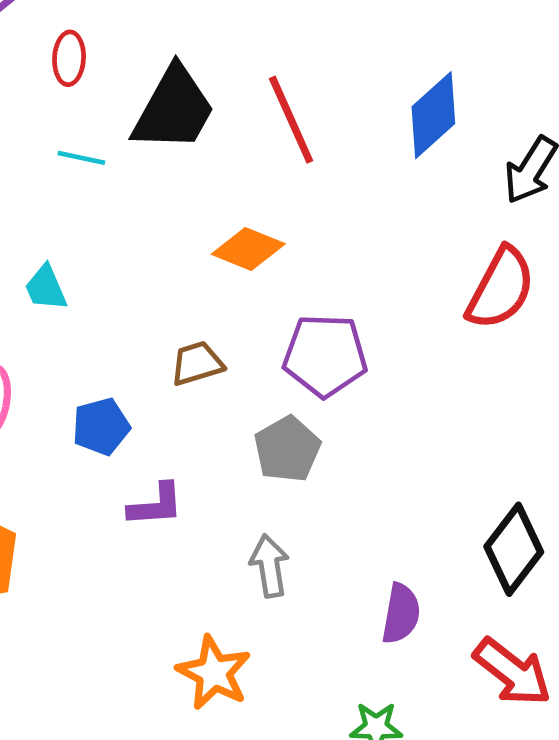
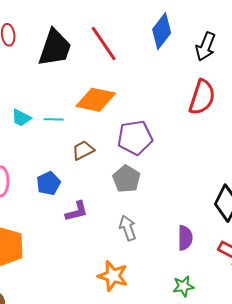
cyan line: (81, 158) -> (54, 119), moved
orange diamond: (248, 249) -> (96, 100), size x1.4
cyan trapezoid: (46, 288) -> (21, 118), moved, turned -30

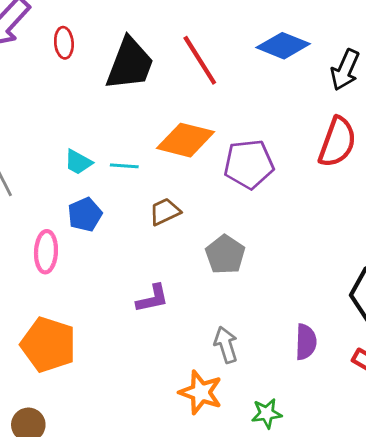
blue diamond: (162, 31) -> (283, 46), turned 72
purple pentagon: (135, 138) -> (249, 164), moved
blue pentagon: (48, 183) -> (85, 215), moved
gray arrow: (128, 228) -> (226, 345), moved
green star: (183, 286) -> (267, 413), moved

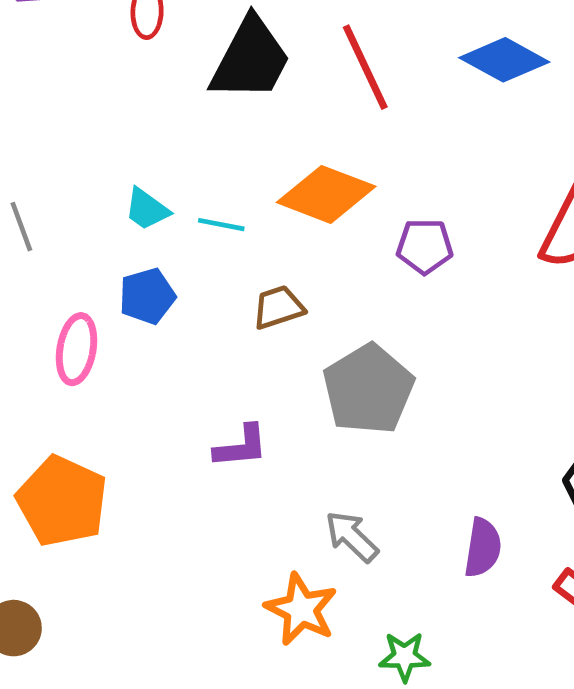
purple pentagon: (249, 164) -> (425, 246), size x0.7
gray pentagon: (225, 255) -> (368, 389), size x1.4
gray arrow: (226, 345) -> (352, 537), turned -36

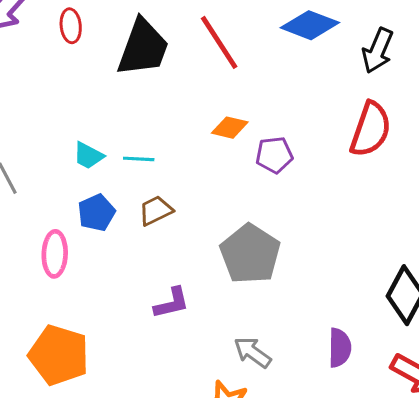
orange diamond: (326, 194) -> (230, 128), moved, size x0.6
brown trapezoid: (278, 307) -> (156, 211), moved

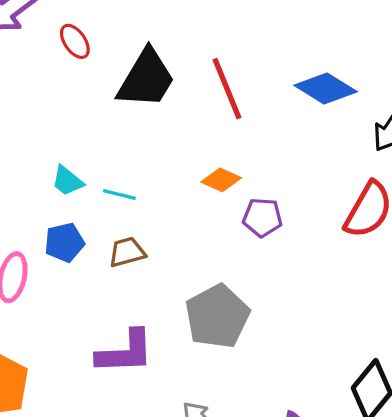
red ellipse: (71, 26) -> (75, 41), turned -40
purple L-shape: (172, 303) -> (125, 352), size x1.5

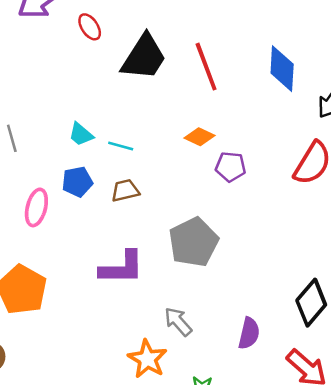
blue diamond: (326, 89) -> (282, 69), turned 60

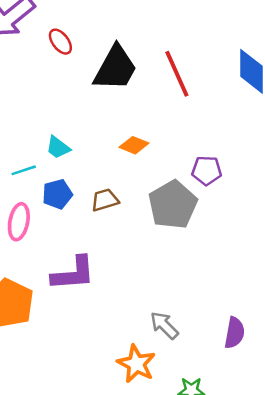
orange diamond: (200, 137) -> (134, 145), moved
cyan line: (121, 146) -> (24, 170), moved, turned -30
gray pentagon: (194, 242) -> (173, 205), moved
purple L-shape: (122, 268) -> (73, 274), moved

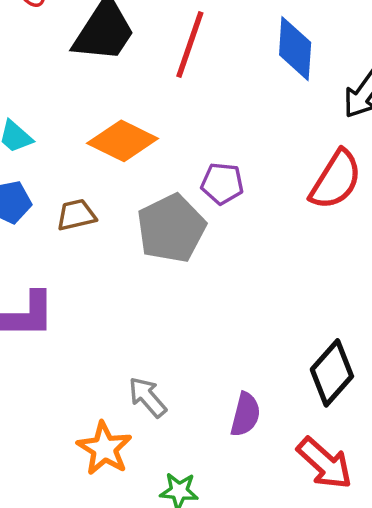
red line: (177, 74) -> (190, 45), turned 39
orange diamond: (134, 145) -> (123, 141), size x1.6

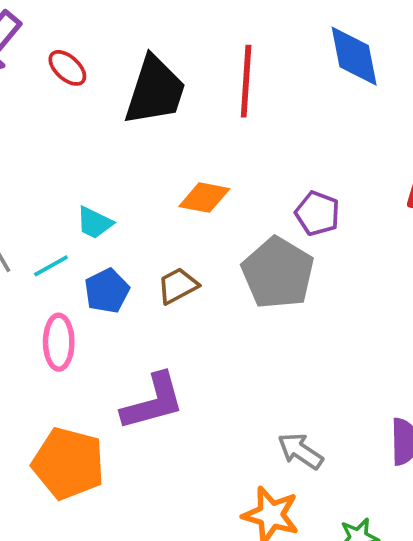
orange diamond: (123, 141) -> (204, 198), size x0.7
purple pentagon: (222, 184) -> (317, 213), turned 30

